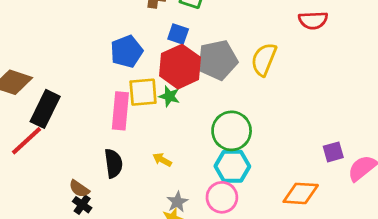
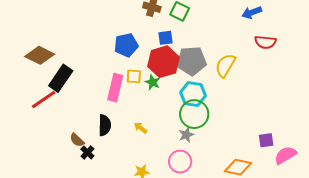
blue square: (178, 34) -> (166, 38), turned -35
yellow square: (143, 92) -> (134, 76), size x0.7
cyan hexagon: (232, 166) -> (193, 94), moved
gray star: (177, 202) -> (186, 135), moved
black cross: (82, 205) -> (87, 152), moved

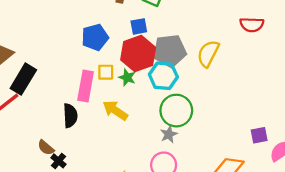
cyan hexagon: (193, 94) -> (163, 76), moved
black semicircle: (105, 125) -> (70, 116), moved
yellow arrow: (141, 128) -> (115, 110), moved, size x1.6

